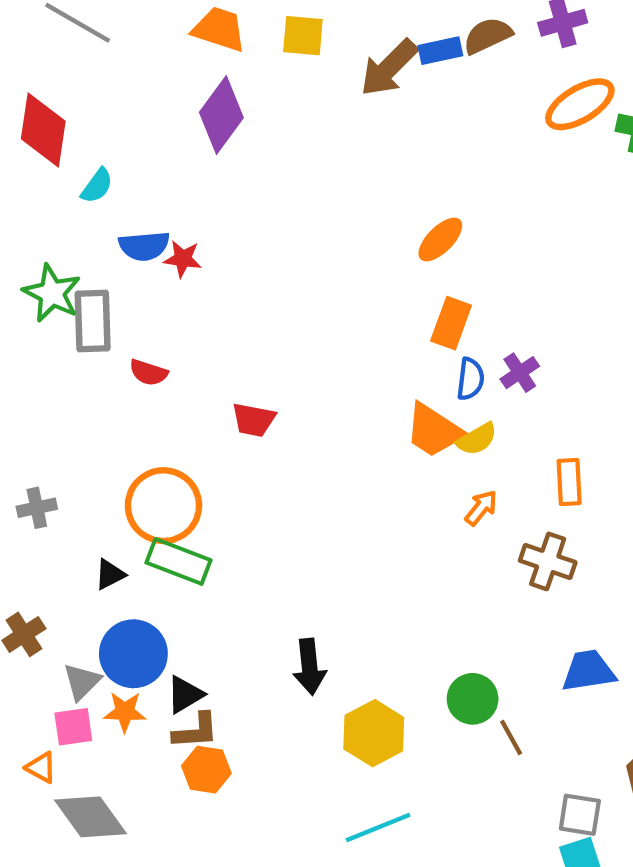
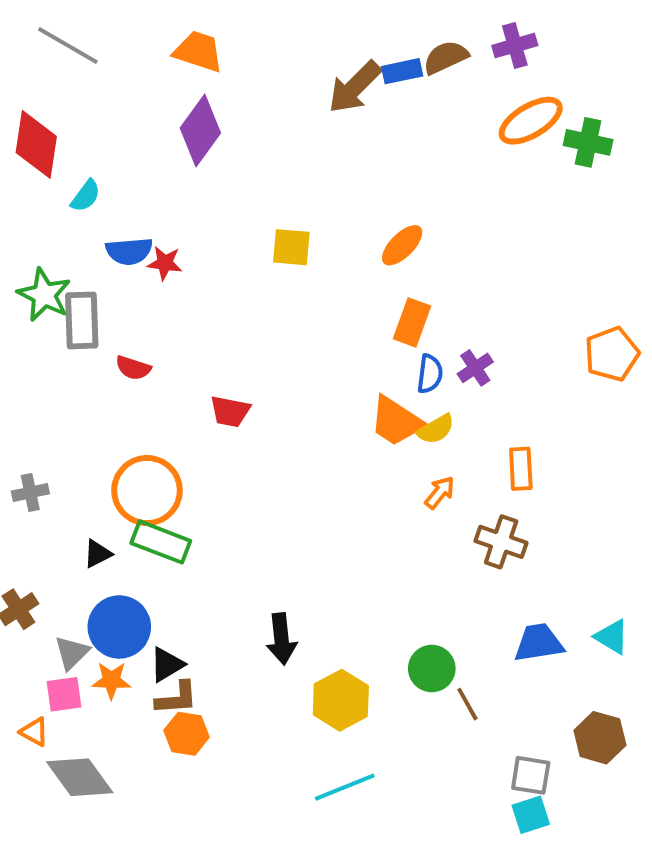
yellow square: (303, 36) -> (291, 247), moved

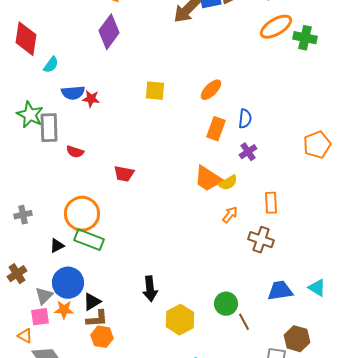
blue semicircle: (430, 374) -> (245, 119), moved
brown hexagon: (600, 738) -> (297, 339), moved

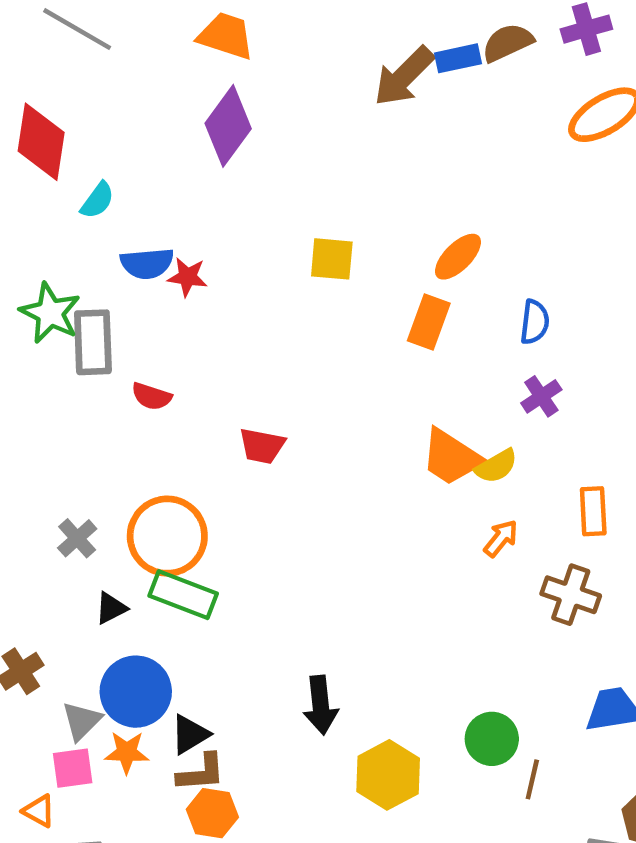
orange rectangle: (216, 129) -> (429, 322), moved
gray cross: (23, 215) -> (77, 538), moved, turned -30
brown line: (244, 322) -> (532, 779), turned 42

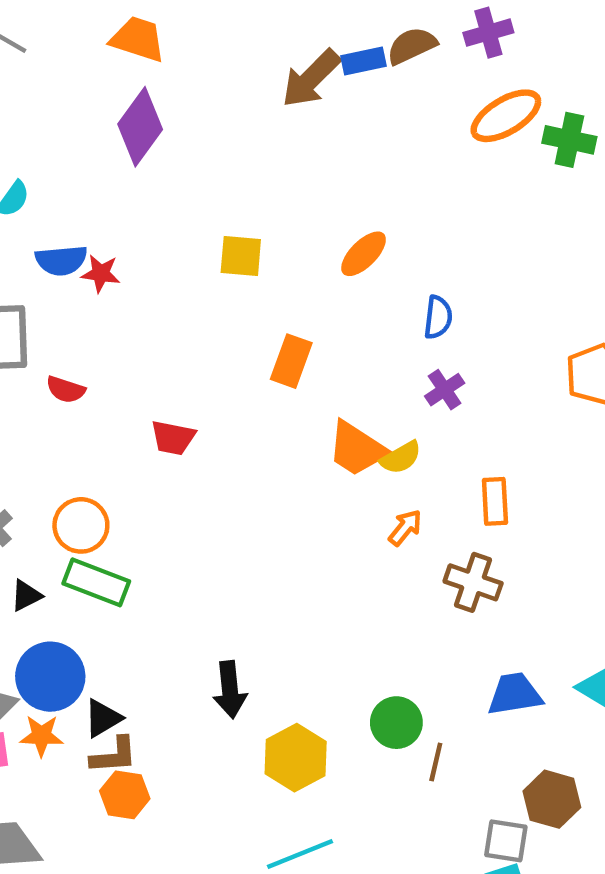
orange rectangle: (429, 322) -> (291, 361), moved
orange circle: (167, 536) -> (81, 525), size x0.7

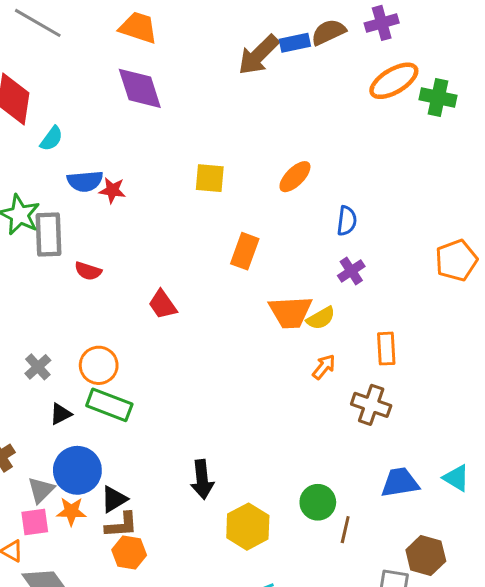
purple diamond: (140, 127) -> (140, 88), turned -54
red trapezoid: (173, 438) -> (163, 304), turned 44
orange trapezoid: (357, 449) -> (290, 312), turned -36

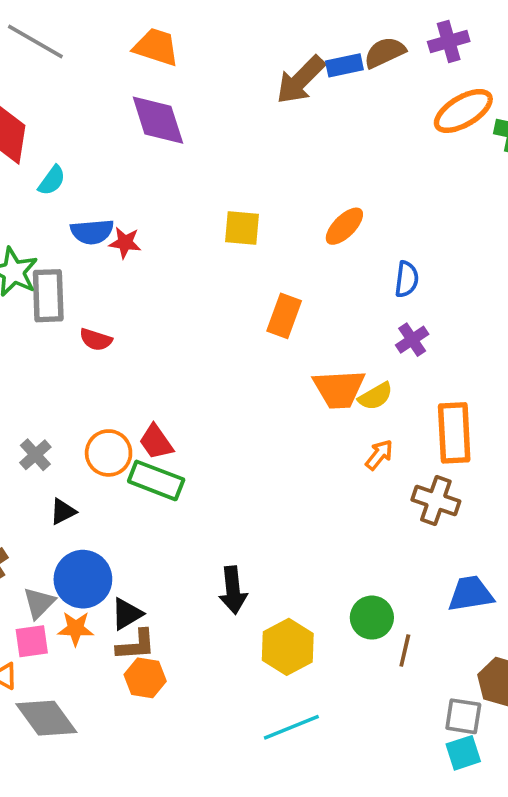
red trapezoid: (163, 304) -> (156, 442), moved
orange rectangle: (386, 349) -> (454, 433), size x1.5
green rectangle: (109, 405) -> (156, 480), moved

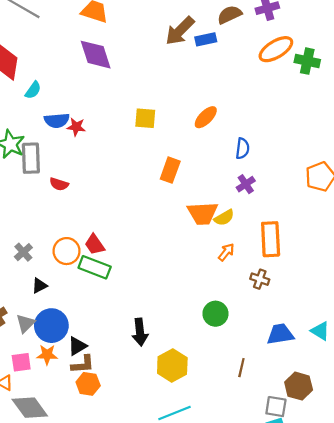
blue rectangle: (344, 65) -> (206, 39), moved
brown cross: (436, 501) -> (260, 279), size x0.7
gray triangle: (39, 603) -> (25, 323), moved
green circle: (372, 618) -> (215, 314), moved

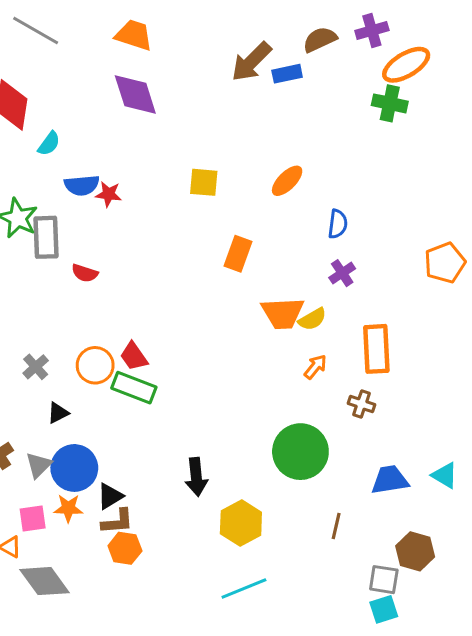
orange ellipse: (276, 49) -> (406, 65), moved
green cross: (307, 61) -> (390, 103), moved
green circle: (215, 314) -> (300, 452), size x1.6

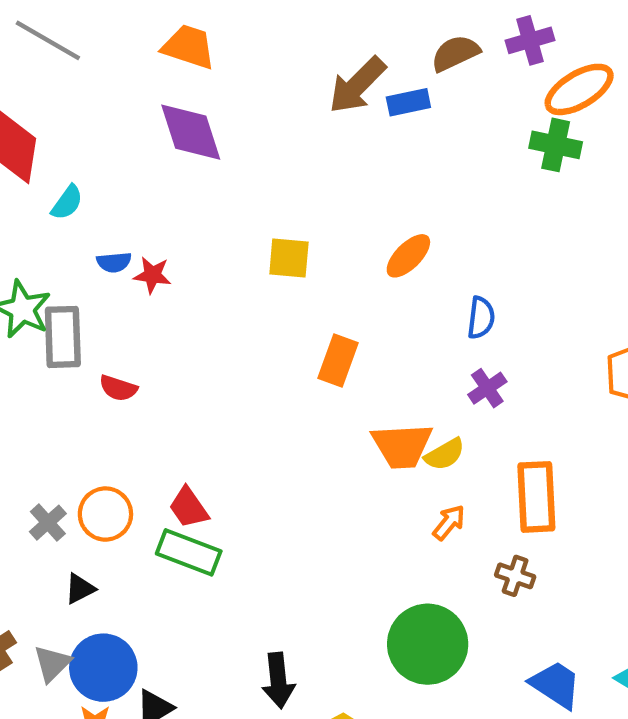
blue semicircle: (82, 185) -> (114, 262), size x0.7
orange circle: (95, 365) -> (105, 514), moved
blue trapezoid: (390, 480) -> (556, 685), turned 42

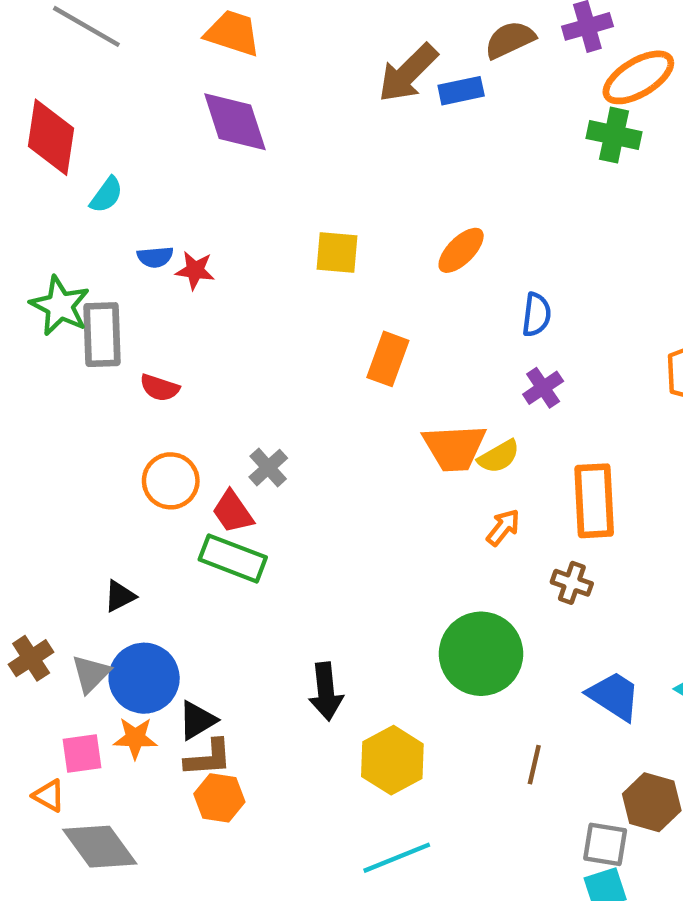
orange circle: (105, 514) -> (171, 481), moved
gray cross: (48, 523) -> (268, 468), moved

